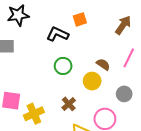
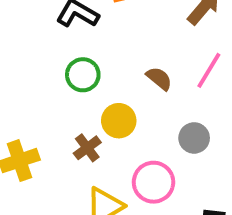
yellow circle: (92, 81) -> (119, 121), moved

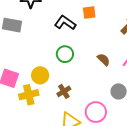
yellow circle: (119, 121) -> (40, 75), moved

